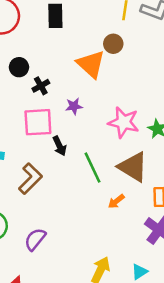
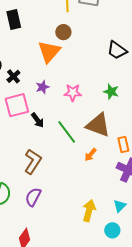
orange triangle: (91, 64) -> (49, 52), turned 40
pink star: (124, 122) -> (73, 93), moved, size x0.7
brown L-shape: (30, 179) -> (33, 162), moved

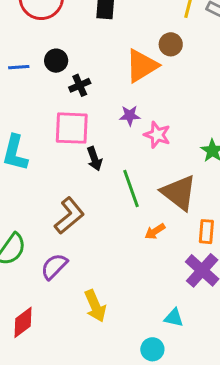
purple star: (43, 87) -> (130, 116), moved
cyan triangle: (120, 206) -> (174, 318), turned 40
yellow arrow: (89, 211) -> (95, 306), moved, turned 125

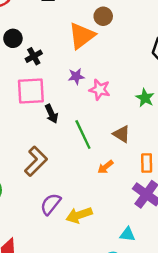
brown triangle: (179, 193) -> (122, 134), size x0.6
purple semicircle: (54, 266) -> (51, 204), moved
yellow arrow: (95, 306) -> (79, 215), moved, turned 100

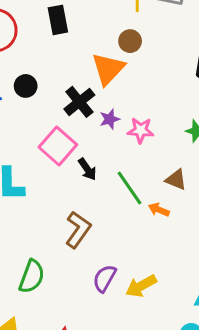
black cross: (34, 56) -> (79, 102), moved, size x1.5
pink square: (31, 91) -> (58, 146), turned -36
orange arrow: (105, 167) -> (159, 210), moved, turned 70

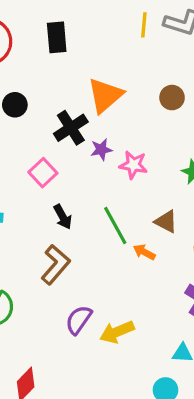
brown circle: (130, 41) -> (172, 98), moved
pink square: (58, 146) -> (43, 173), size x0.7
black arrow: (87, 169) -> (63, 217), moved

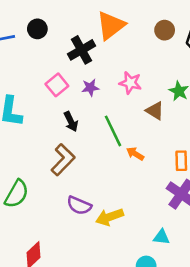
purple star: (101, 149) -> (90, 88), moved
brown triangle: (166, 222) -> (155, 111), moved
purple semicircle: (79, 320) -> (79, 205), turned -105

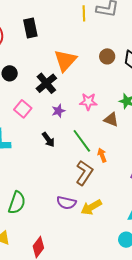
pink square: (57, 85) -> (23, 109), moved
orange arrow: (135, 154) -> (102, 155), turned 48
brown L-shape: (63, 160) -> (84, 173), moved

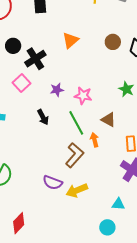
orange triangle: (65, 60) -> (70, 40), size x0.7
black cross: (46, 83) -> (35, 59), moved
pink star: (88, 102) -> (83, 96), moved
brown triangle: (111, 120) -> (108, 120), moved

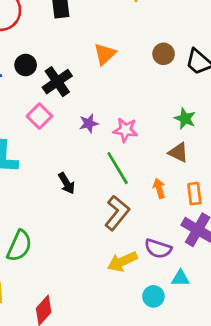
black arrow: (43, 117) -> (67, 183), moved
brown triangle: (108, 120) -> (178, 152), moved
orange arrow: (95, 140) -> (159, 188), moved
purple semicircle: (53, 183) -> (158, 249), moved
cyan circle: (107, 227) -> (153, 296), moved

